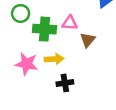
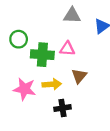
brown triangle: (88, 40) -> (79, 76), moved

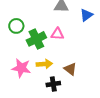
green cross: (42, 55) -> (36, 39), turned -30
brown triangle: (79, 76) -> (70, 69), moved, turned -32

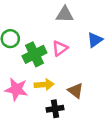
blue triangle: (86, 15) -> (95, 40), moved
pink triangle: (57, 34) -> (60, 48), turned -40

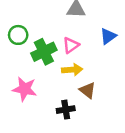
yellow arrow: (44, 85) -> (72, 70), moved

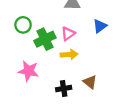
brown triangle: (88, 90) -> (90, 82), moved

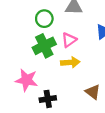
green circle: (23, 25) -> (44, 19), moved
black cross: (64, 89) -> (48, 99), moved

